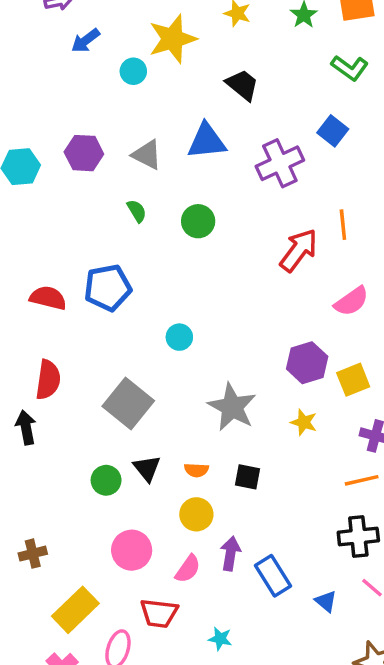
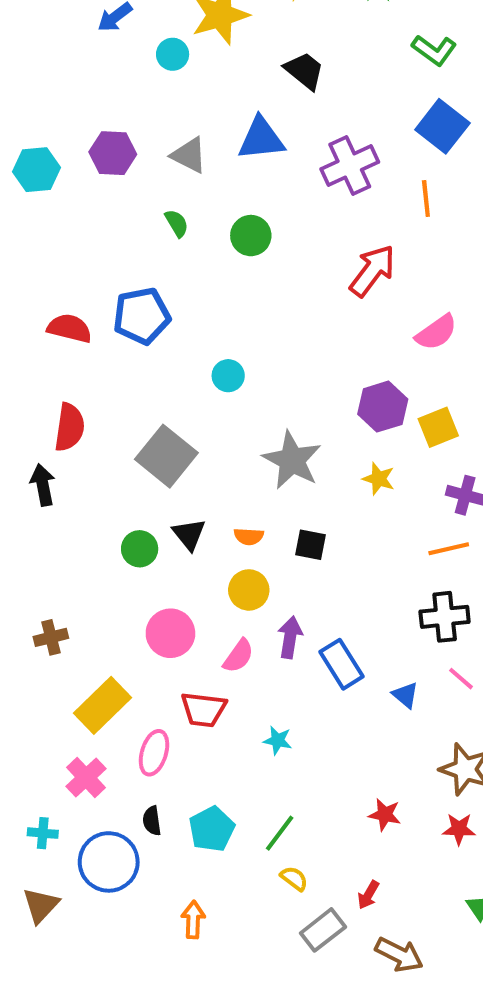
blue square: (333, 131) -> (442, 126), moved, size x1.4
orange line: (343, 225) -> (426, 198), moved

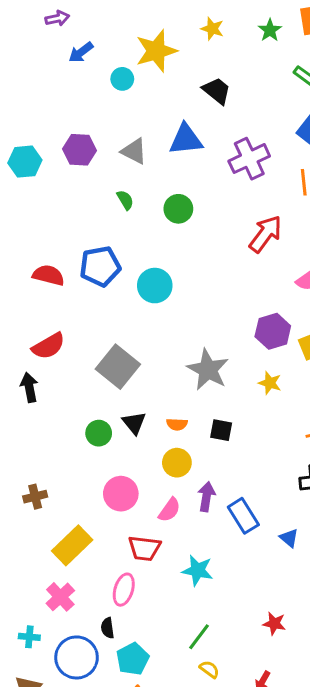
cyan circle: (228, 376) -> (155, 286), moved, size x1.5
red semicircle: (70, 427) -> (48, 346), turned 52
cyan star: (278, 740) -> (198, 570), size x1.5
pink ellipse: (154, 753) -> (124, 590), moved
cyan pentagon: (212, 829) -> (133, 659), moved

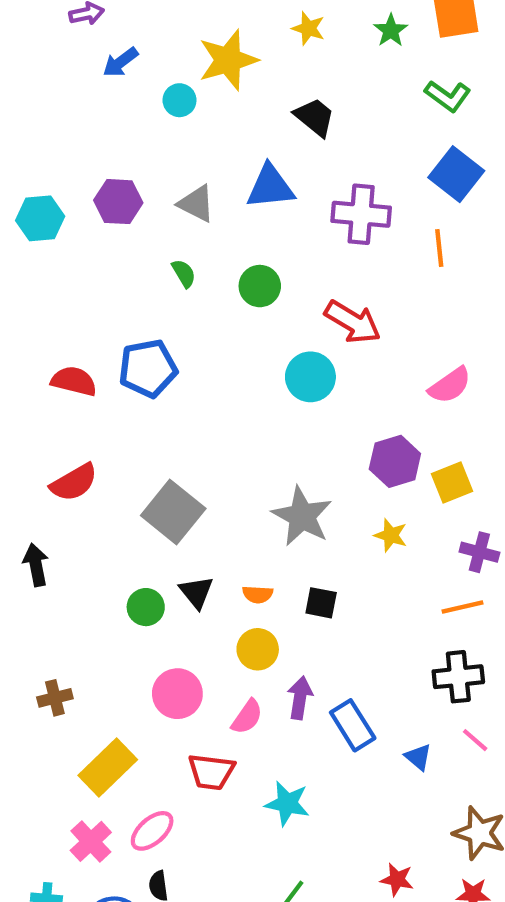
purple cross: (249, 159) -> (361, 214), turned 30
red arrow: (265, 234) -> (353, 322), moved, turned 84
cyan circle: (155, 286) -> (310, 377), moved
black arrow: (29, 387) -> (36, 565), moved
pink ellipse: (124, 590) -> (152, 831), moved, turned 32

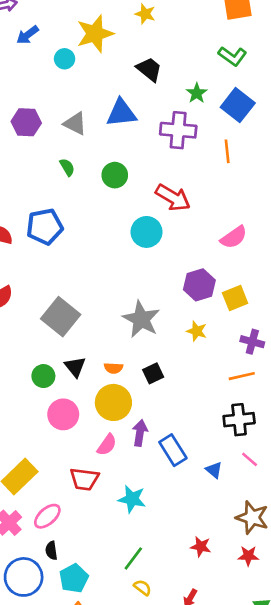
green star: (391, 30) -> (197, 93), moved
black square: (321, 603) -> (153, 373), turned -36
yellow circle: (258, 649) -> (113, 402), size x1.4
pink circle: (177, 694) -> (63, 414), moved

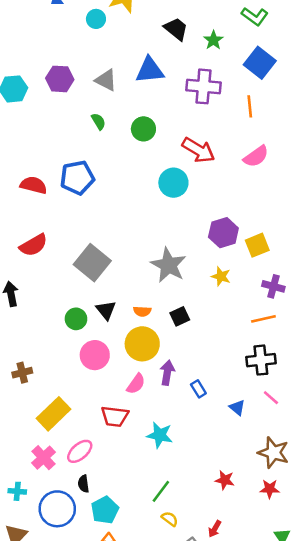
green star: (197, 93) -> (213, 40), moved
pink semicircle: (234, 237) -> (256, 156), moved
blue rectangle: (173, 450) -> (198, 389), size x0.6

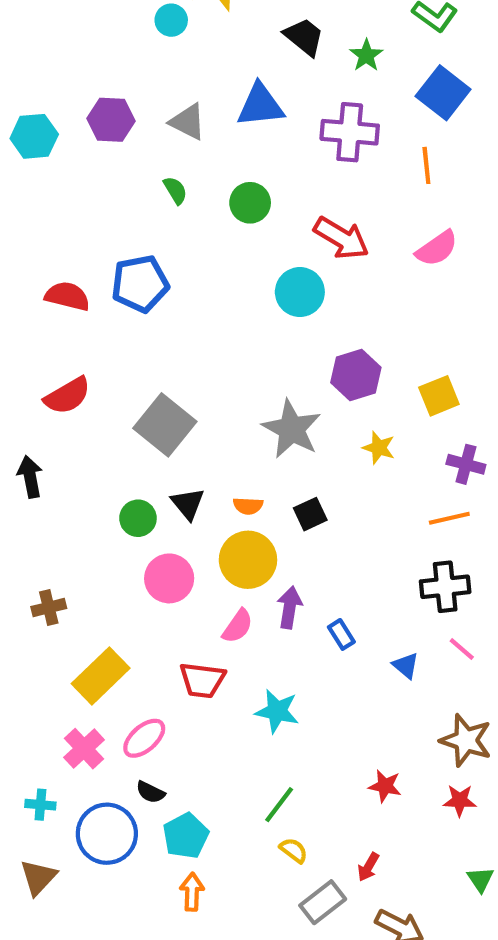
purple hexagon: (223, 233) -> (356, 375), moved
black semicircle: (83, 484) -> (150, 792), turned -56

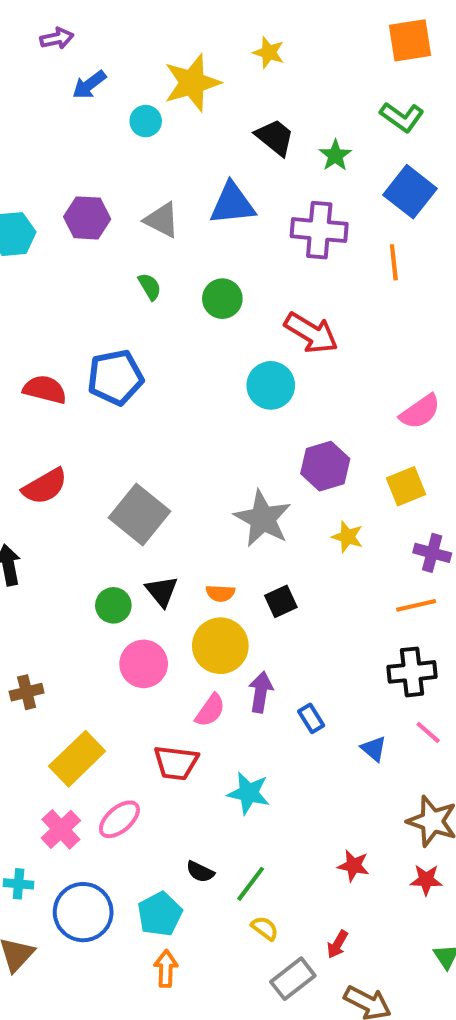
pink semicircle: (437, 248) -> (420, 412), moved
black semicircle: (150, 792) -> (200, 872), moved

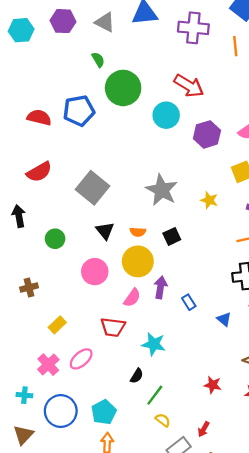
green circle: (222, 299) -> (123, 88), moved, size x1.6
purple hexagon: (325, 466) -> (207, 134), moved
green circle: (113, 605) -> (55, 239), moved
yellow rectangle: (77, 759) -> (57, 325), size x0.6
black semicircle: (200, 872) -> (137, 376), moved, turned -84

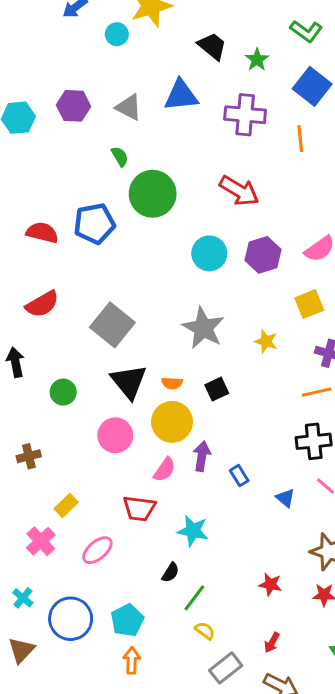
cyan circle: (166, 115) -> (209, 253), moved
black triangle: (105, 231) -> (129, 382), size x1.5
pink cross: (48, 365) -> (41, 541), moved
cyan cross: (24, 395) -> (23, 598), turned 35
red arrow: (204, 429) -> (272, 643), moved

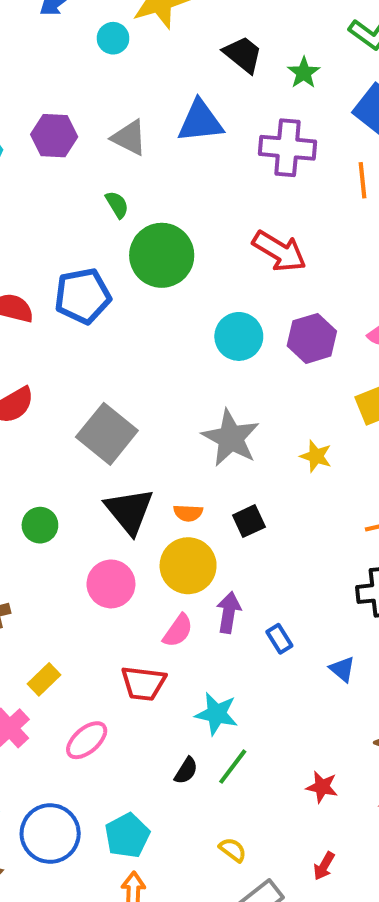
green line: (194, 598) -> (233, 767), moved

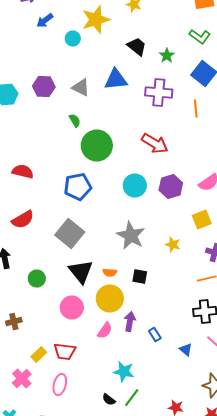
blue pentagon: (83, 296) -> (78, 186), moved
black square: (249, 521) -> (140, 276), turned 35
red trapezoid: (143, 683) -> (65, 352), moved
pink ellipse: (87, 740) -> (60, 384), turned -35
black semicircle: (186, 771) -> (109, 400), turned 96

